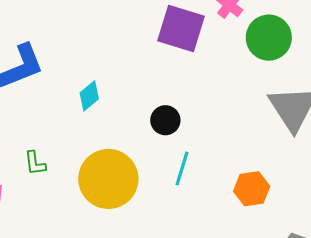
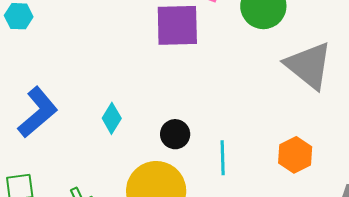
black circle: (165, 120) -> (175, 134), moved

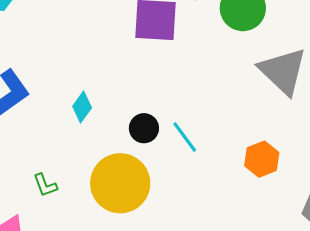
cyan line: (223, 158) -> (185, 137), moved, turned -40

